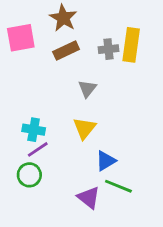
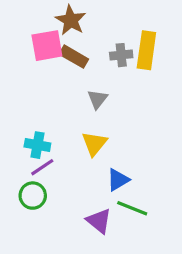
pink square: (21, 38) -> (47, 46), moved
brown rectangle: (66, 50) -> (74, 57), turned 55

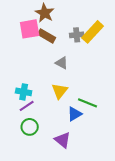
yellow rectangle: (146, 50) -> (93, 32), turned 35
gray triangle: (97, 99) -> (62, 63), turned -40
green circle: (33, 196) -> (30, 127), moved
green line: (132, 208) -> (88, 103), moved

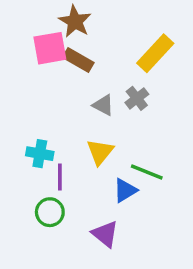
gray cross: (77, 35) -> (137, 98), moved, turned -32
purple line: (27, 106) -> (60, 177), moved, turned -56

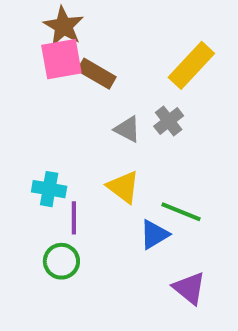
brown star: (75, 21) -> (64, 26), moved
yellow triangle: (100, 152) -> (123, 187), turned -32
purple triangle: (105, 234) -> (189, 288), moved

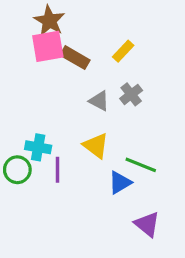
yellow rectangle: (191, 65) -> (123, 51), moved, size x0.6
green circle: (61, 261) -> (17, 170), moved

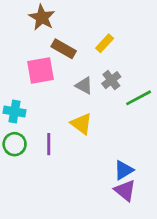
pink square: (48, 46) -> (40, 71), moved
cyan cross: (38, 147) -> (15, 111), moved
green line: (141, 165) -> (139, 98), moved, turned -50
blue triangle: (120, 183) -> (124, 170), moved

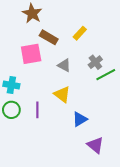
gray cross: (111, 80) -> (95, 62), moved
blue triangle: (124, 170) -> (80, 119), moved

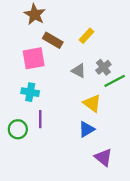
gray triangle: (64, 65) -> (79, 71), moved
cyan cross: (11, 85) -> (30, 92), moved
yellow triangle: (62, 94) -> (92, 103), moved
green circle: (11, 110) -> (18, 129), moved

